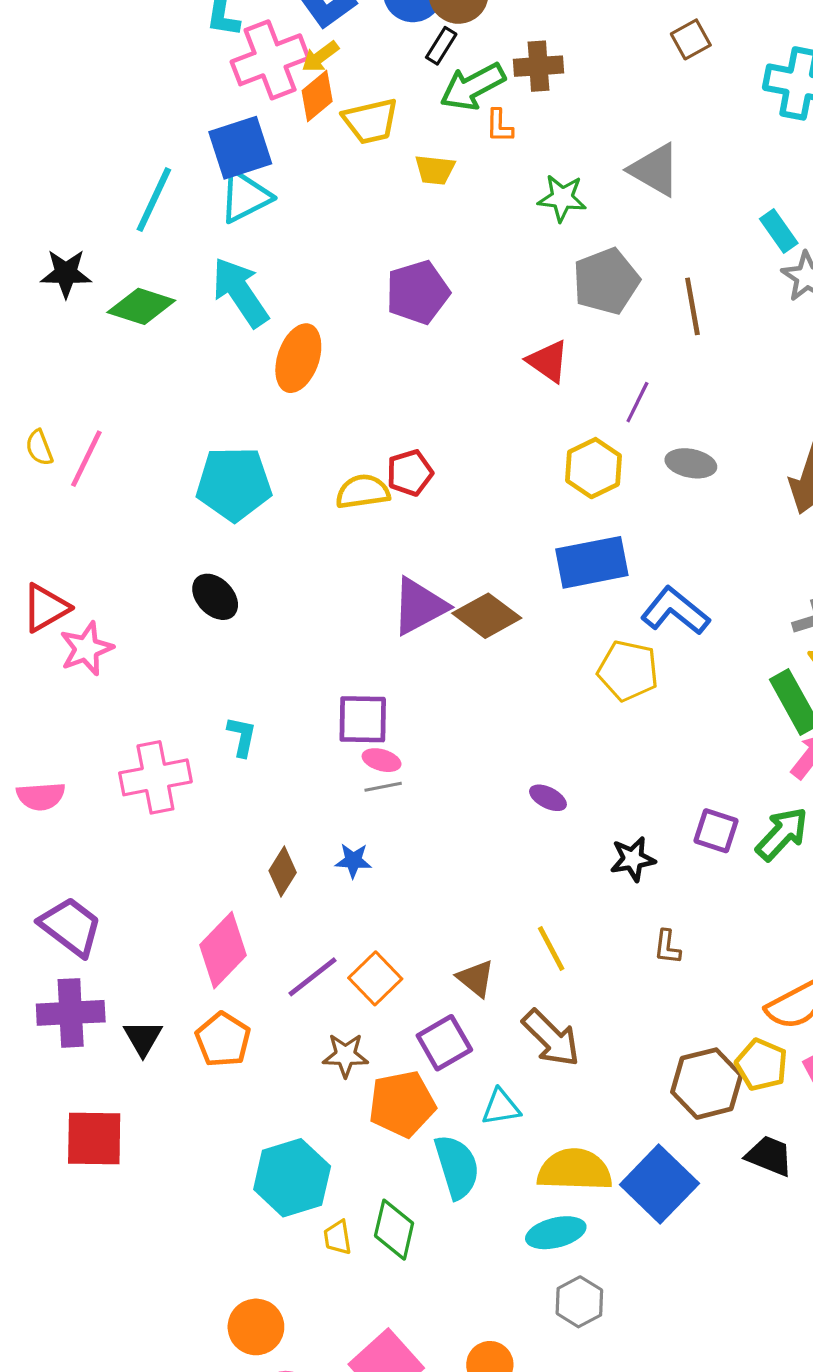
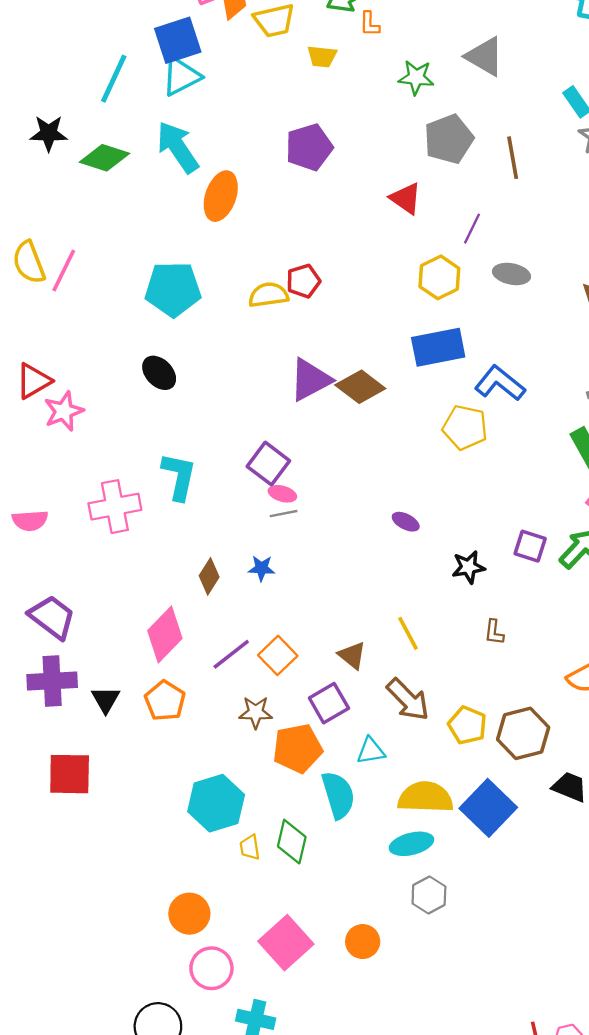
yellow semicircle: (39, 448) -> (29, 262), size x1.6
purple square: (363, 719) -> (268, 464), turned 36
cyan L-shape: (242, 737) -> (179, 476), size x1.6
yellow pentagon: (761, 1065) -> (467, 725), moved

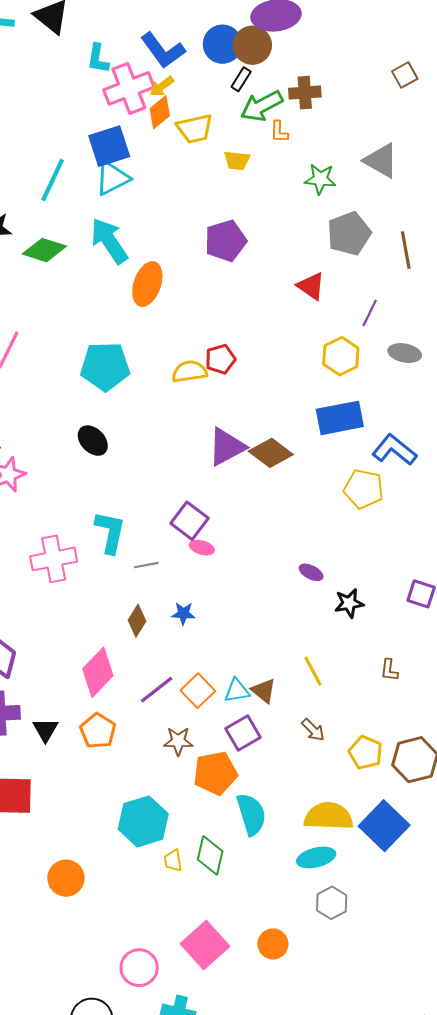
gray line: (284, 514) -> (146, 565), moved
black star: (468, 567) -> (349, 603), moved
brown arrow: (408, 700) -> (313, 730), size x0.6
cyan triangle: (371, 751) -> (237, 691), moved
orange circle: (189, 914) -> (66, 878), moved

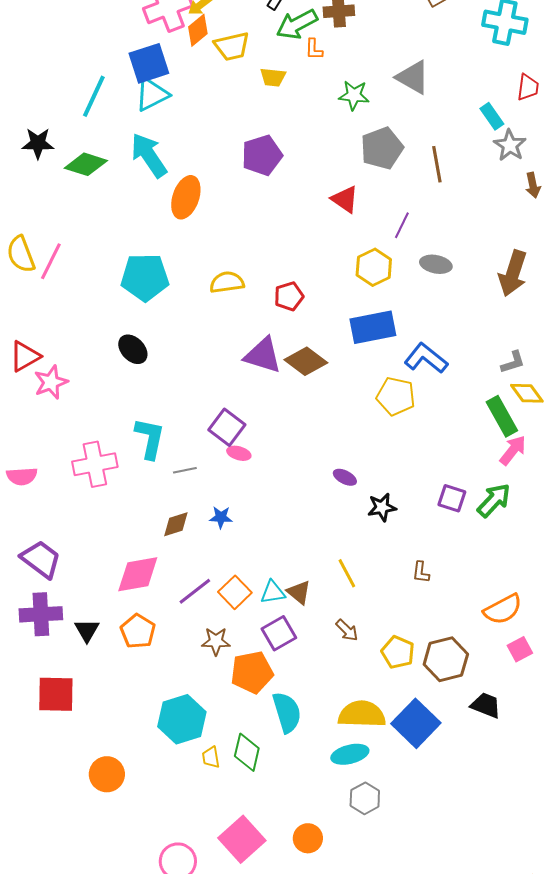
red pentagon: (220, 359) -> (289, 296), moved
purple triangle: (227, 447) -> (263, 355), turned 45
brown diamond: (137, 621) -> (176, 524), turned 40
pink diamond: (98, 672) -> (138, 574), turned 36

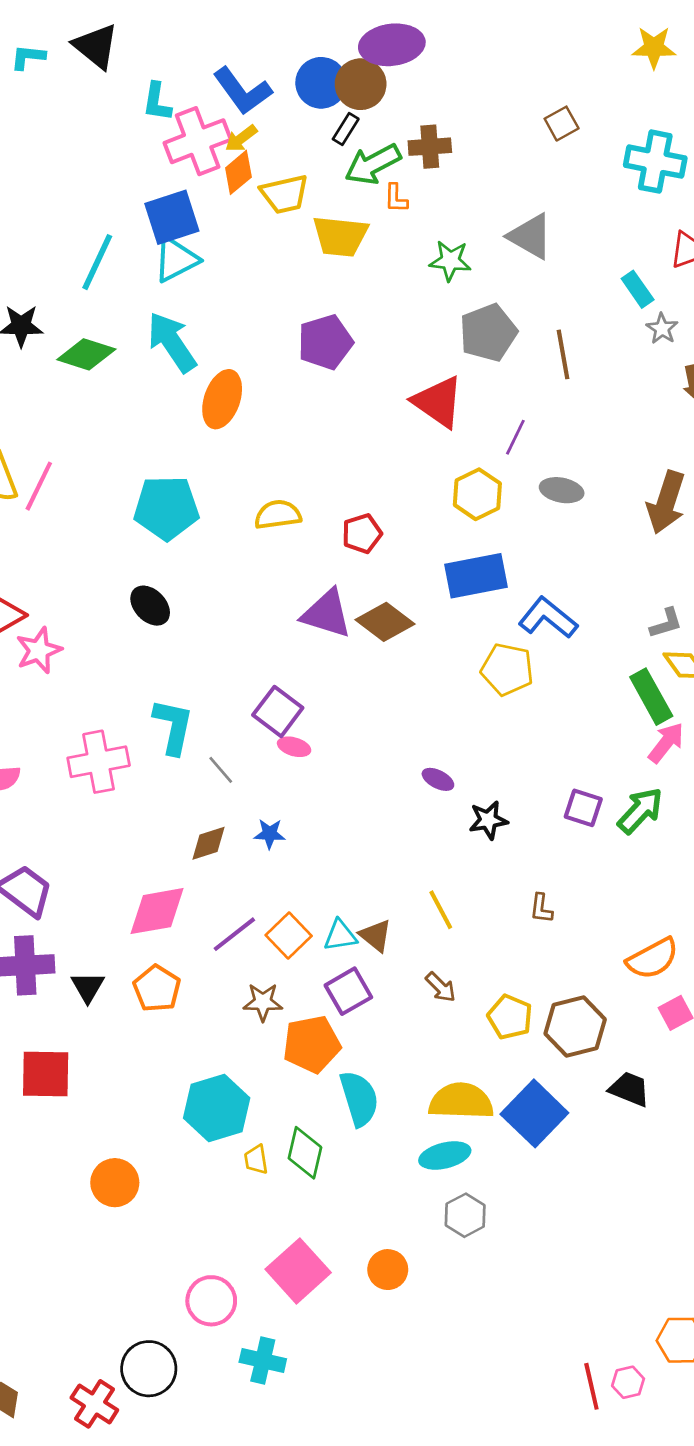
yellow trapezoid: (273, 77) -> (340, 236), size x1.6
gray star: (510, 145) -> (662, 329), size x0.7
red triangle: (345, 199) -> (438, 402), size x1.4
gray line: (185, 470) -> (221, 770), turned 60

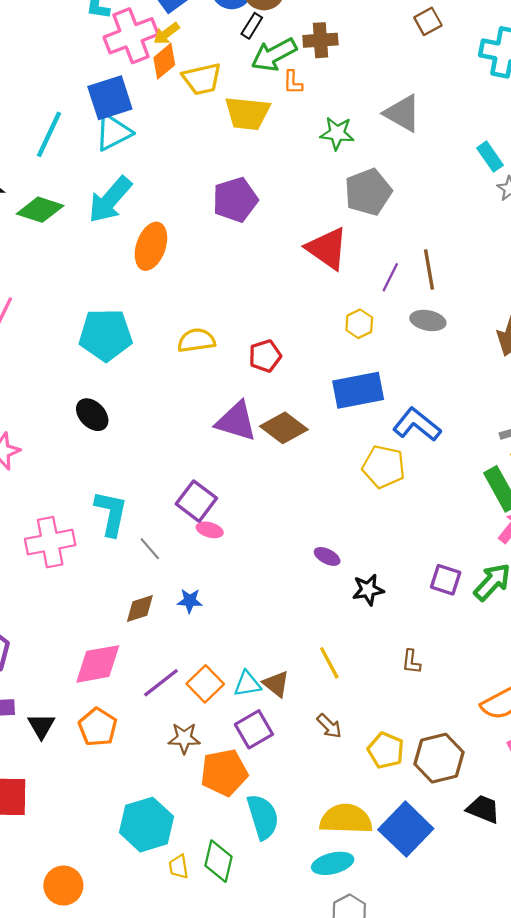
cyan arrow: (172, 342) -> (110, 200), turned -105
brown line: (563, 354) -> (429, 270), moved
yellow hexagon: (477, 494) -> (359, 324), size x0.7

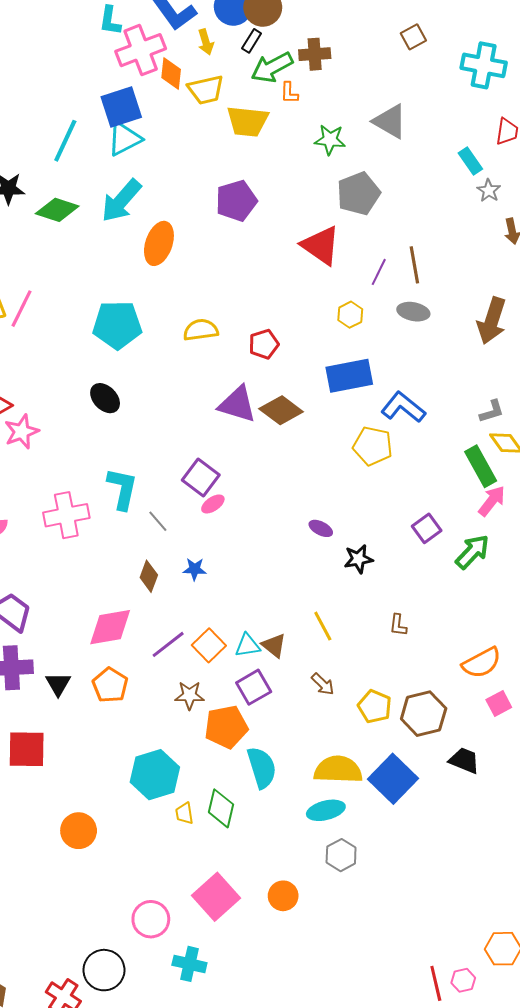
yellow arrow: (166, 34) -> (206, 42), moved, turned -70
orange diamond: (164, 61) -> (171, 73), turned -44
pink ellipse: (210, 530) -> (213, 504), turned -50
purple square: (446, 580) -> (427, 528), moved, turned 36
brown diamond: (140, 609) -> (149, 576), turned -52

